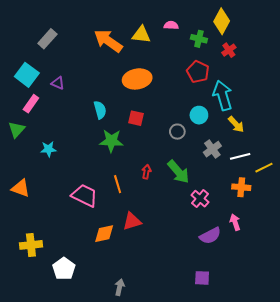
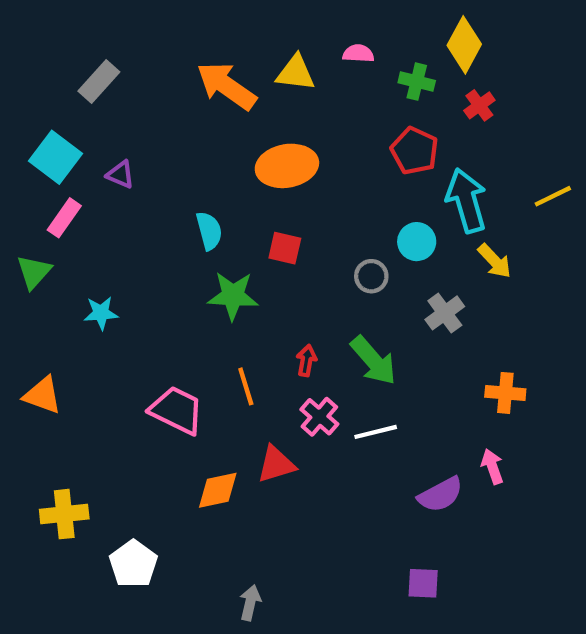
white line: (240, 156) -> (376, 432), moved
yellow line: (264, 168) -> (553, 196), moved
pink cross: (200, 199) -> (319, 417), moved

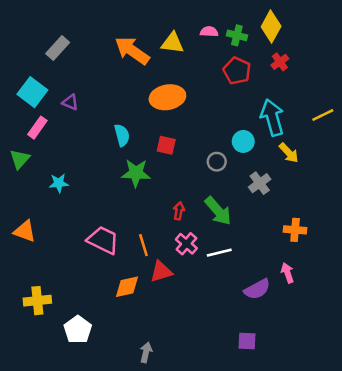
green cross: (417, 82) -> (237, 35), moved
red pentagon: (415, 151) -> (237, 71), moved
orange line: (246, 386) -> (143, 245), moved

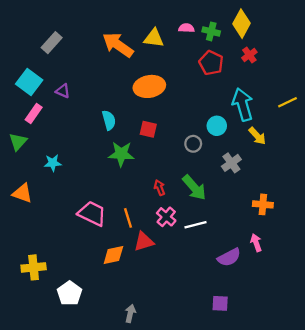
red arrow: (179, 211) -> (159, 188), turned -32
orange triangle: (25, 231) -> (22, 193), moved

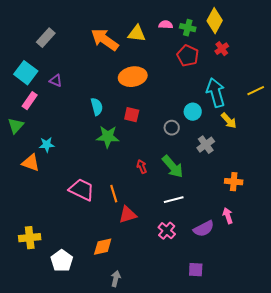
orange triangle: (22, 193) -> (31, 163), moved
pink cross: (166, 217) -> (167, 231), moved
orange diamond: (113, 255) -> (103, 247), moved

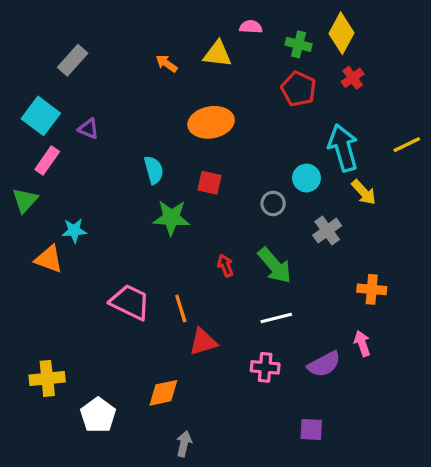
pink semicircle: (166, 25) -> (251, 27), moved
orange arrow: (105, 40) -> (166, 63), size x0.5
pink cross: (167, 231) -> (265, 367), turned -36

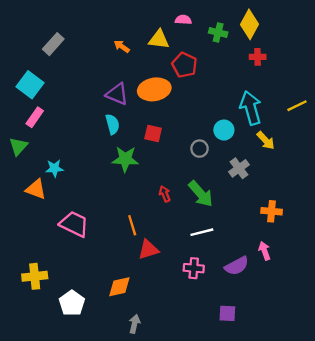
red cross: (353, 78) -> (258, 57), turned 35
red pentagon: (299, 89) -> (184, 65), moved
purple triangle: (89, 129) -> (117, 94), moved, size x1.5
pink trapezoid: (130, 302) -> (74, 224), moved

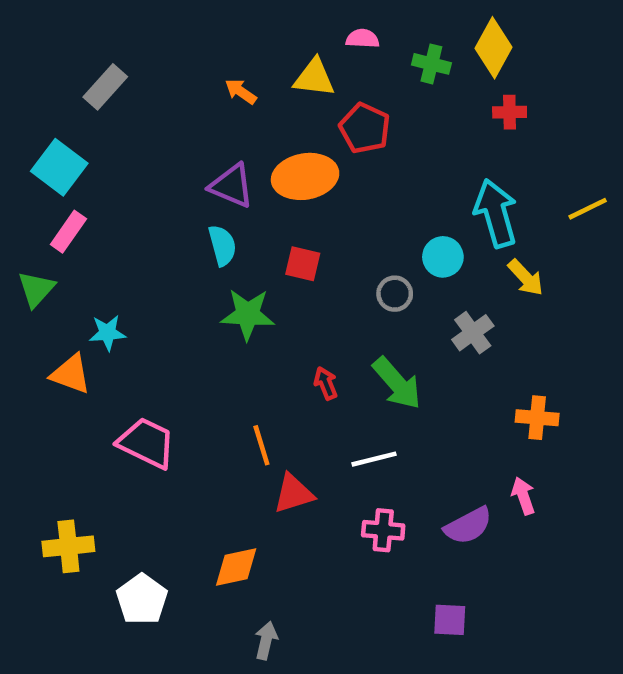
white line: (202, 232) -> (374, 459), moved

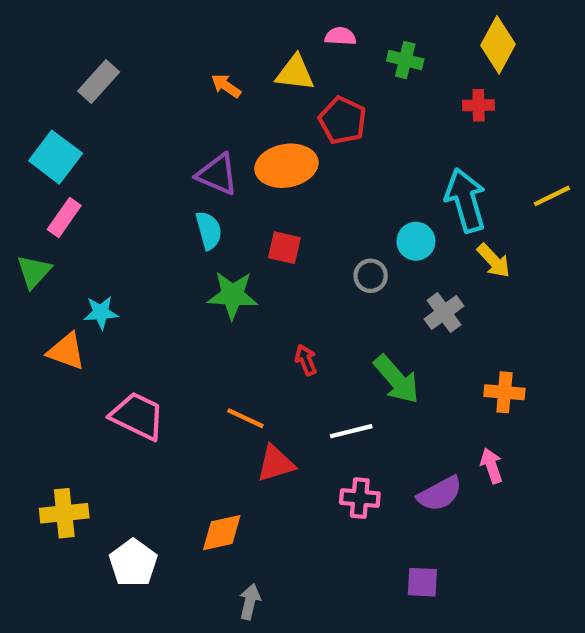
yellow diamond: (493, 48) -> (498, 45), moved
green arrow: (397, 383) -> (397, 379), moved
orange line: (261, 445) -> (245, 418), turned -48

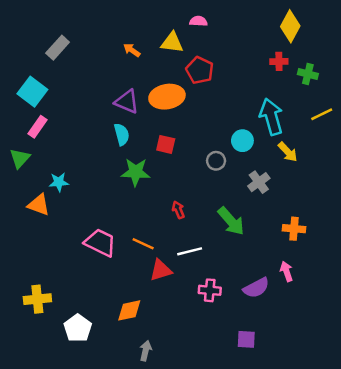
green cross: (405, 60) -> (308, 74), moved
pink trapezoid: (138, 416) -> (100, 243), moved
white line: (351, 431) -> (190, 251), moved

